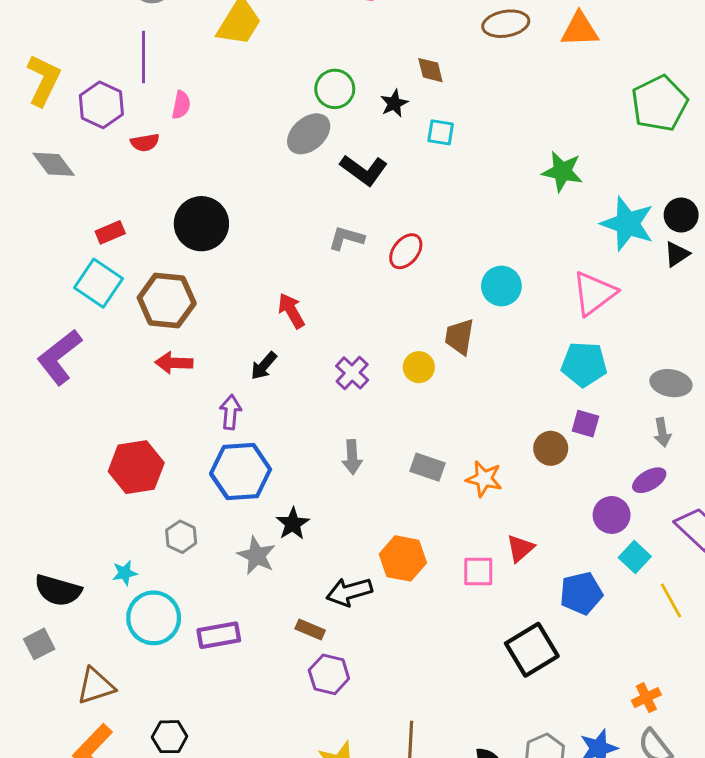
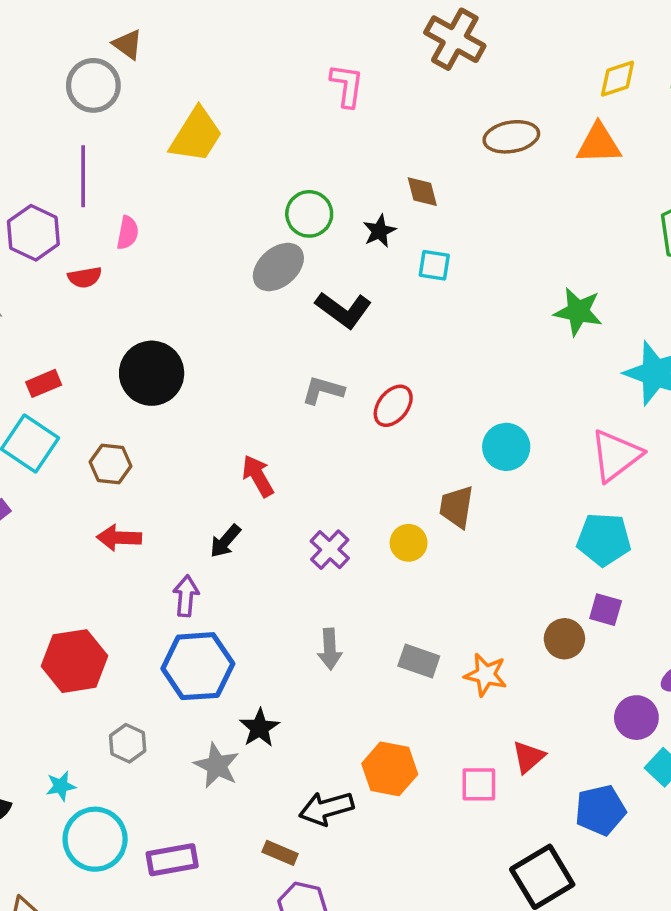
brown hexagon: (167, 300) -> (110, 464), size x0.6

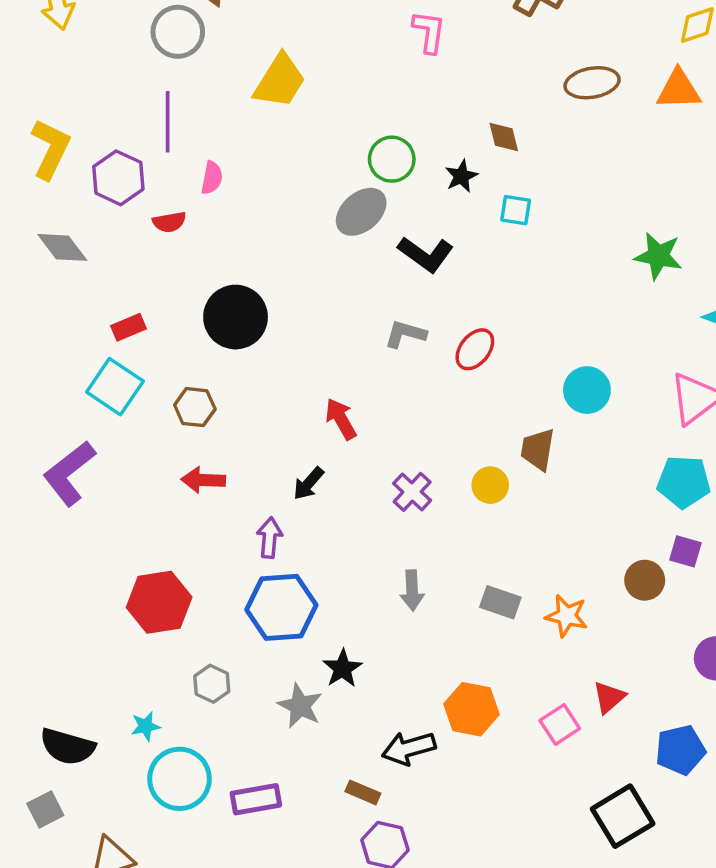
pink square: (479, 784) -> (560, 725), turned -33

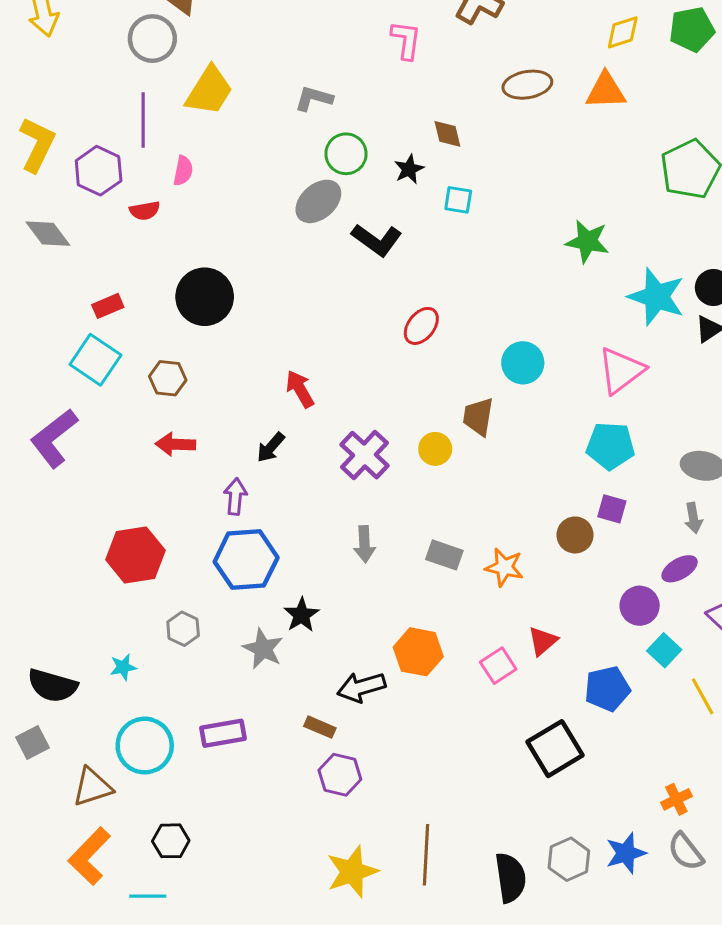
pink L-shape: (429, 32) -> (406, 40), moved
yellow trapezoid: (280, 81) -> (209, 91), moved
gray L-shape: (405, 334) -> (314, 98), moved
purple cross: (412, 492) -> (364, 455), size x1.4
cyan circle: (179, 779) -> (145, 746), moved

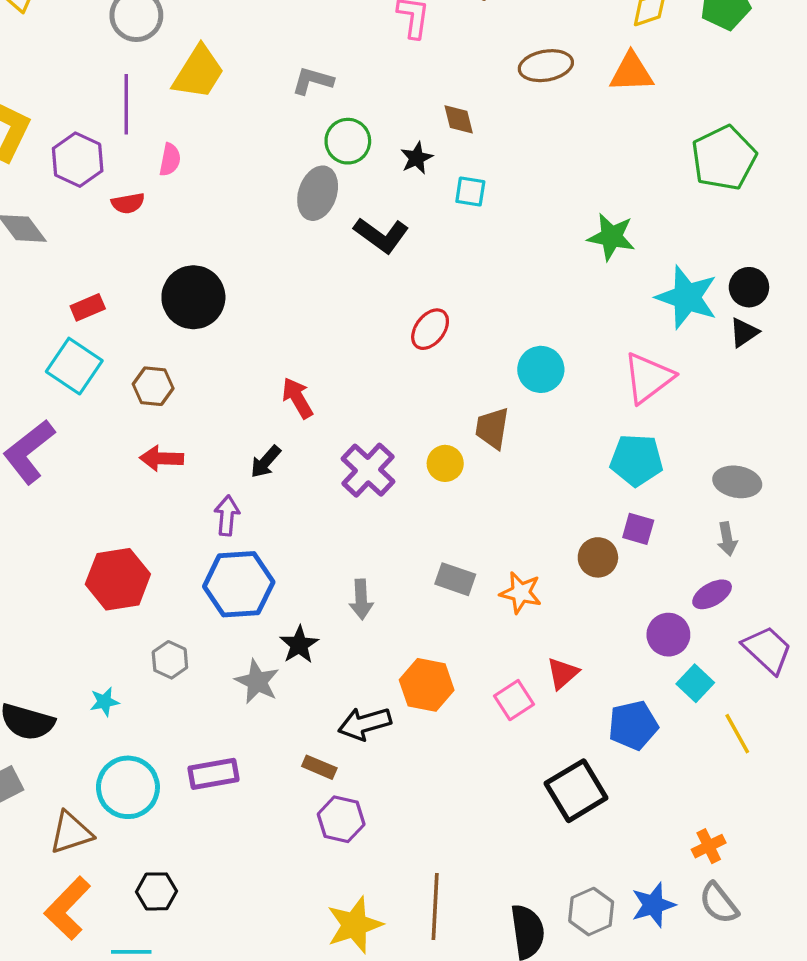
gray ellipse: (318, 201) -> (318, 193), turned -30
gray arrow: (364, 544) -> (361, 599), moved

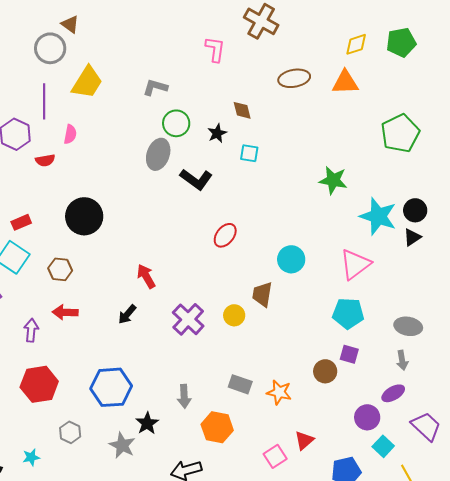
purple arrow: (227, 515) -> (31, 330), moved
orange hexagon: (427, 685) -> (217, 427), moved

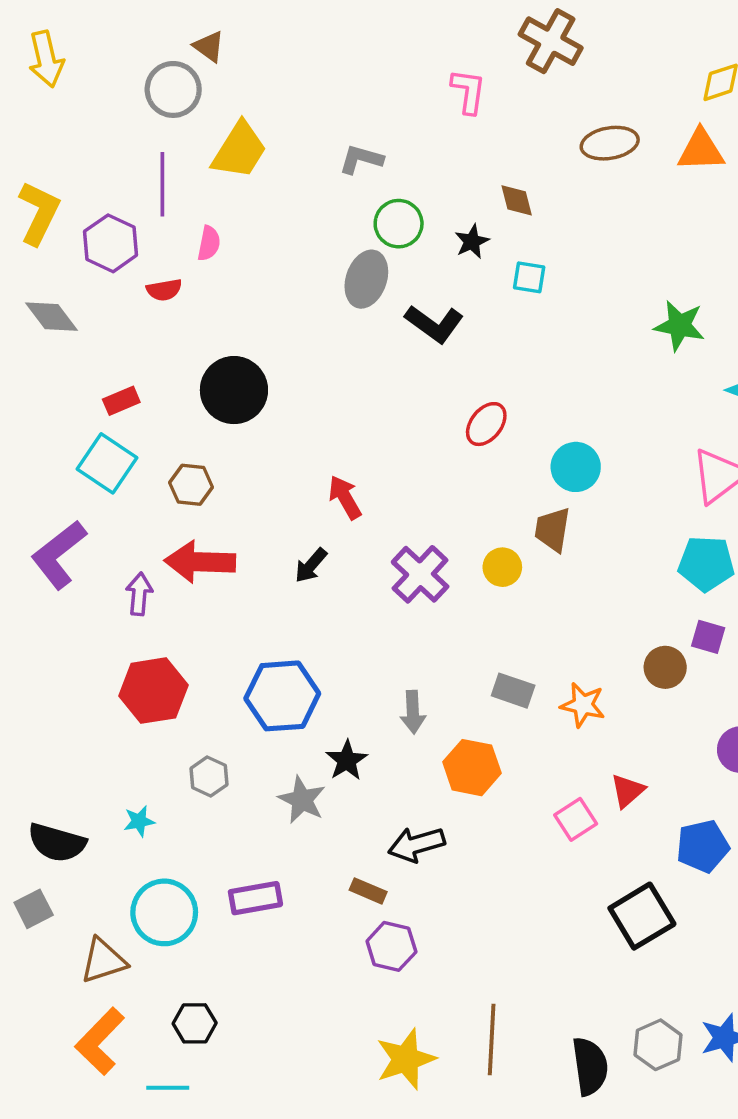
cyan circle: (291, 259) -> (576, 467), moved
red arrow: (65, 312) -> (200, 562), size x1.5

